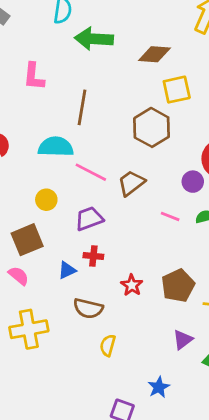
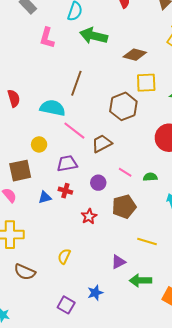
pink L-shape: (34, 76) -> (47, 38), moved
purple circle: (193, 182) -> (98, 183), moved
brown pentagon: (178, 286) -> (124, 207), moved
brown semicircle: (88, 308) -> (25, 272), moved

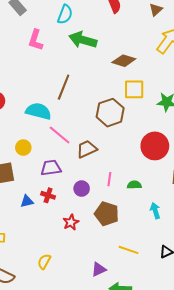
pink line: (125, 172) -> (109, 179), turned 64
brown pentagon: (124, 207) -> (107, 214), turned 30

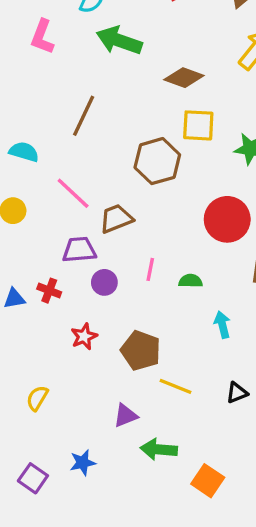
cyan semicircle: (38, 111) -> (24, 152), moved, size x0.7
purple trapezoid: (51, 168) -> (79, 250), moved
brown pentagon: (107, 214) -> (141, 351), moved

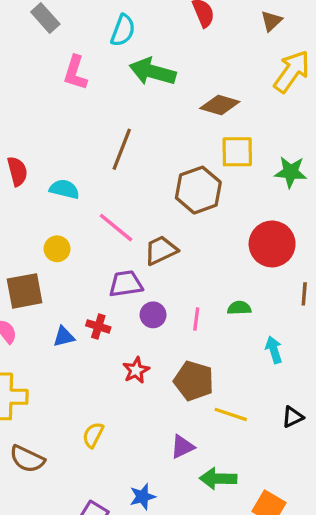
pink line: (150, 269) -> (196, 319), moved

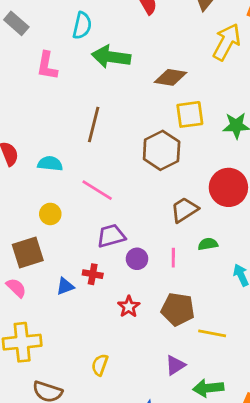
brown trapezoid: (161, 250) -> (184, 210), moved

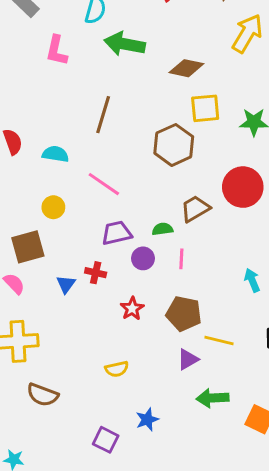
green semicircle: (208, 244) -> (163, 229), moved
blue triangle: (65, 286) -> (66, 284), turned -36
yellow semicircle: (100, 365) -> (117, 369), moved, turned -125
purple triangle: (175, 365) -> (188, 359), moved

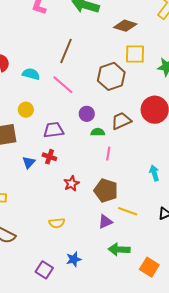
pink line: (104, 184) -> (63, 85), moved
purple trapezoid: (117, 233) -> (54, 130), moved
purple circle: (143, 258) -> (87, 114), moved

